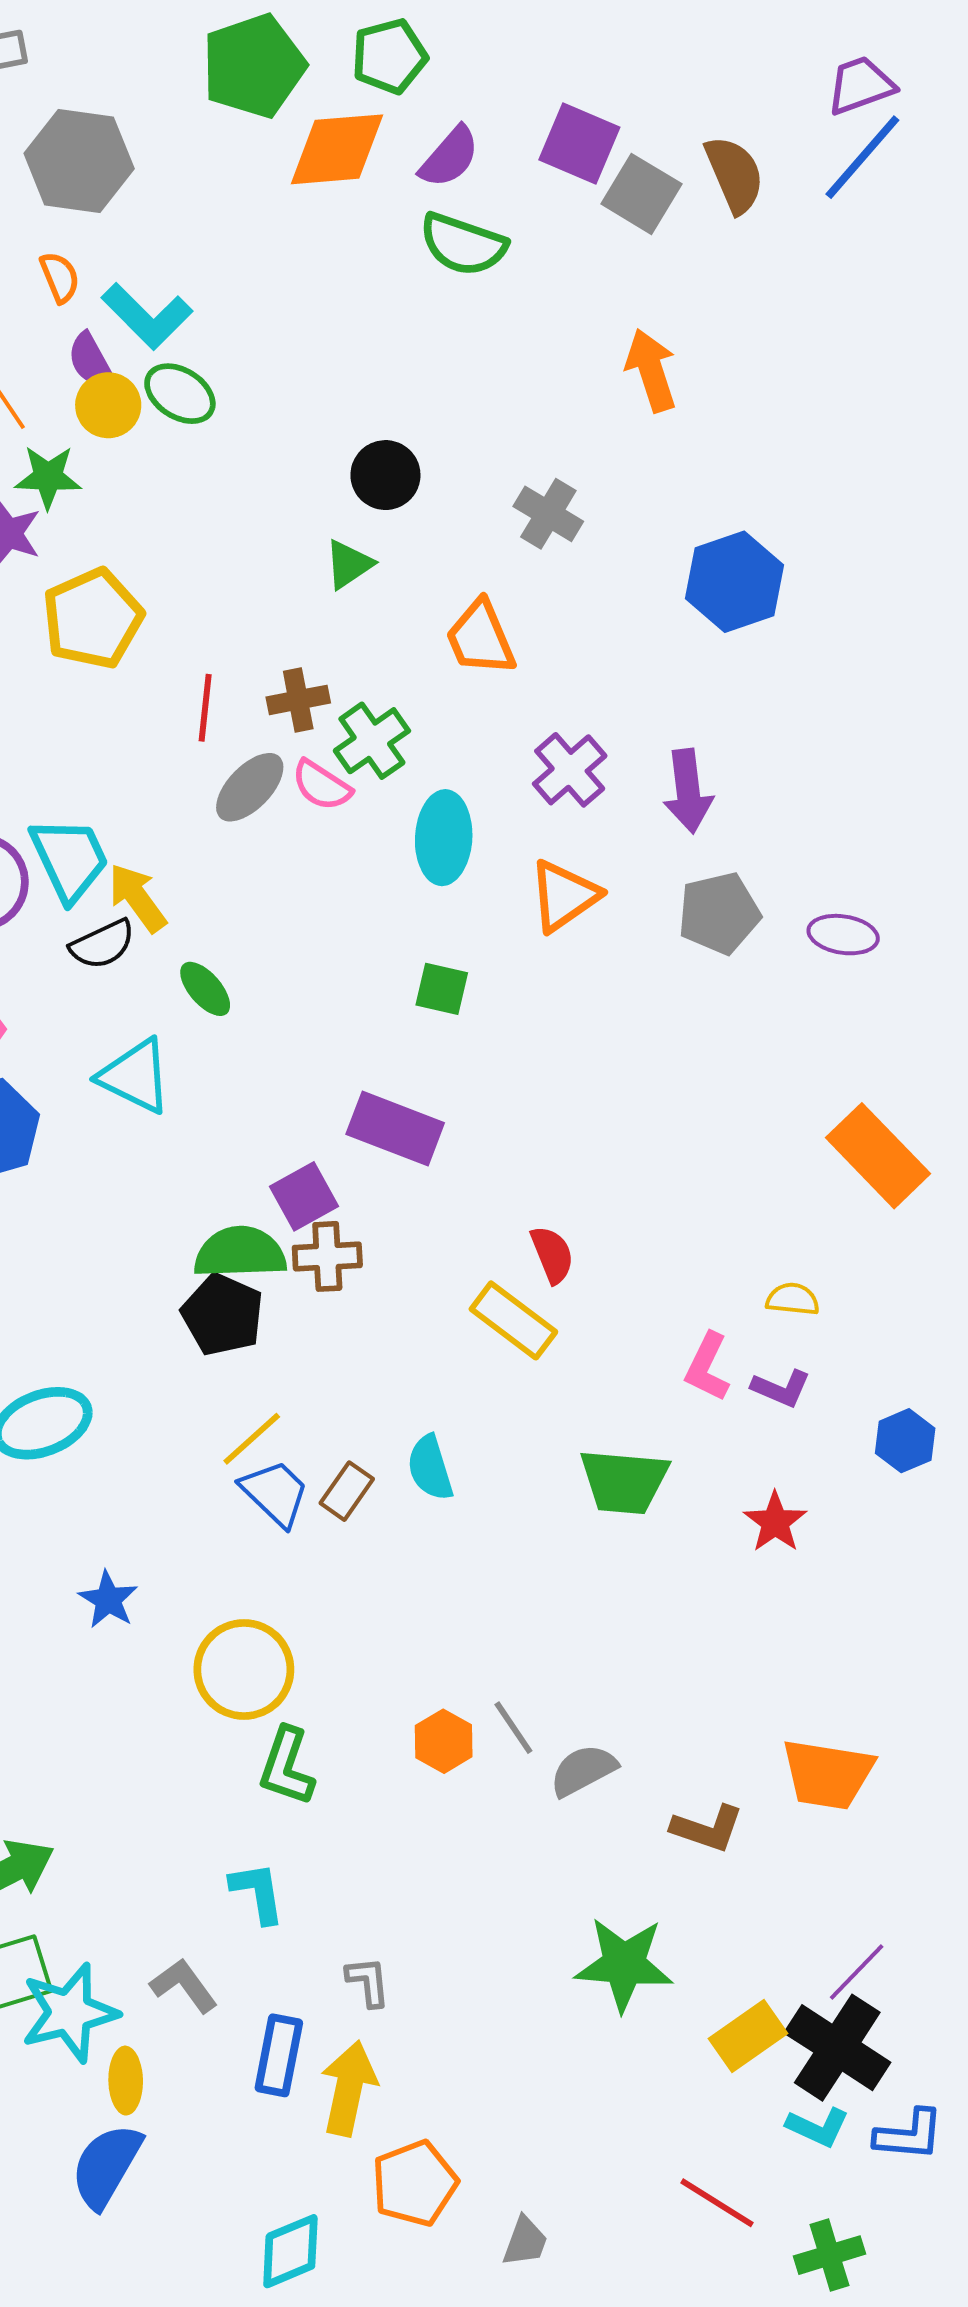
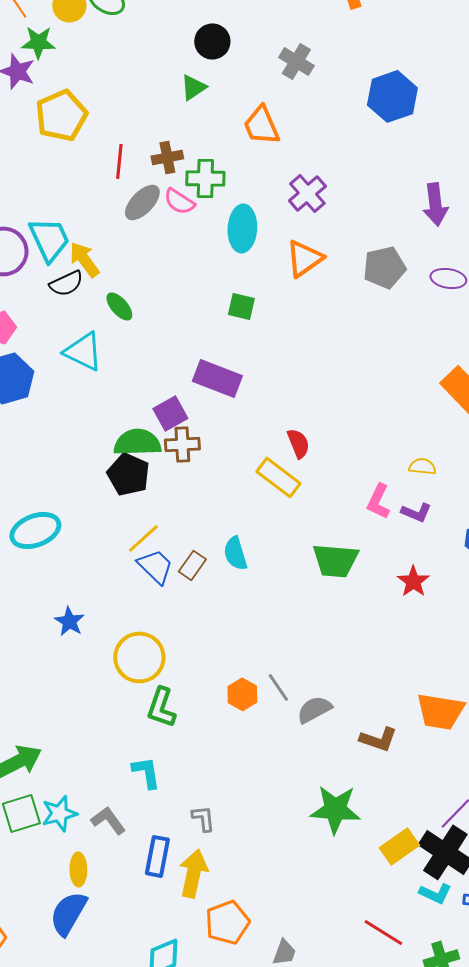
green cross: (372, 741) -> (205, 178), turned 36
purple arrow: (688, 791) -> (435, 204), moved
cyan star: (69, 2013) -> (59, 813), moved, size x0.7

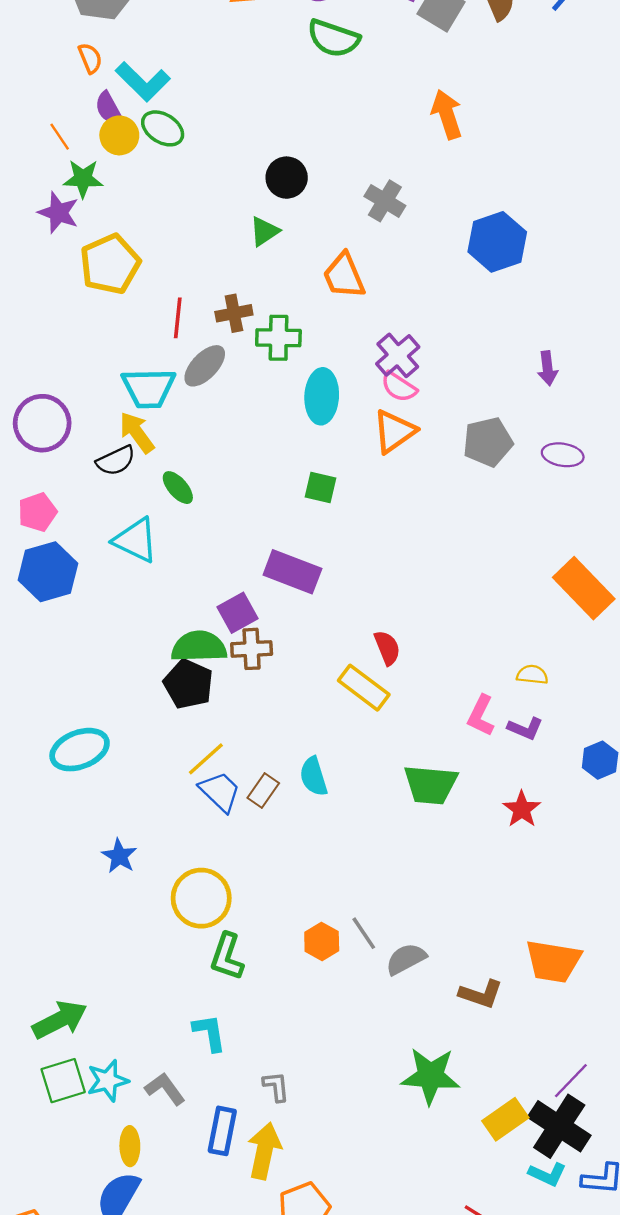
pink semicircle: (179, 201) -> (399, 387), moved
purple arrow: (435, 204) -> (547, 368), size x0.7
cyan trapezoid: (49, 239) -> (149, 388), moved, turned 114

